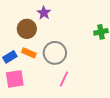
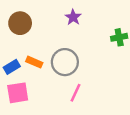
purple star: (44, 13) -> (73, 17), moved
brown circle: (27, 29) -> (20, 23), moved

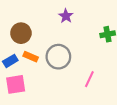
brown circle: (20, 23) -> (21, 33), moved
pink line: (75, 93) -> (89, 79), moved

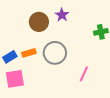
brown circle: (21, 33) -> (39, 22), moved
orange rectangle: (31, 57) -> (29, 53), turned -40

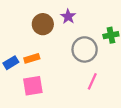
gray circle: (55, 53) -> (85, 49), moved
pink square: (15, 79) -> (33, 86), moved

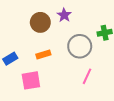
orange rectangle: (32, 58) -> (43, 55), moved

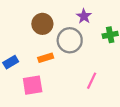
purple star: (64, 15) -> (84, 16), moved
gray circle: (80, 46) -> (70, 40), moved

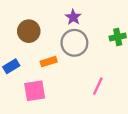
purple star: (84, 16) -> (73, 17), moved
brown circle: (42, 24) -> (29, 31), moved

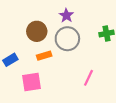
brown circle: (29, 31) -> (37, 31), moved

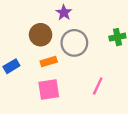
purple star: (66, 15) -> (64, 13), moved
pink square: (31, 82) -> (49, 90), moved

